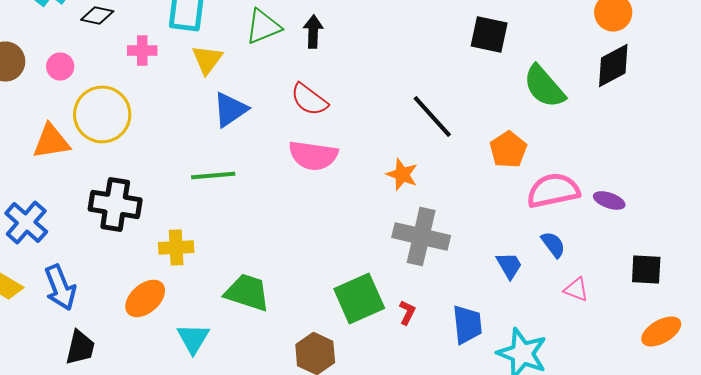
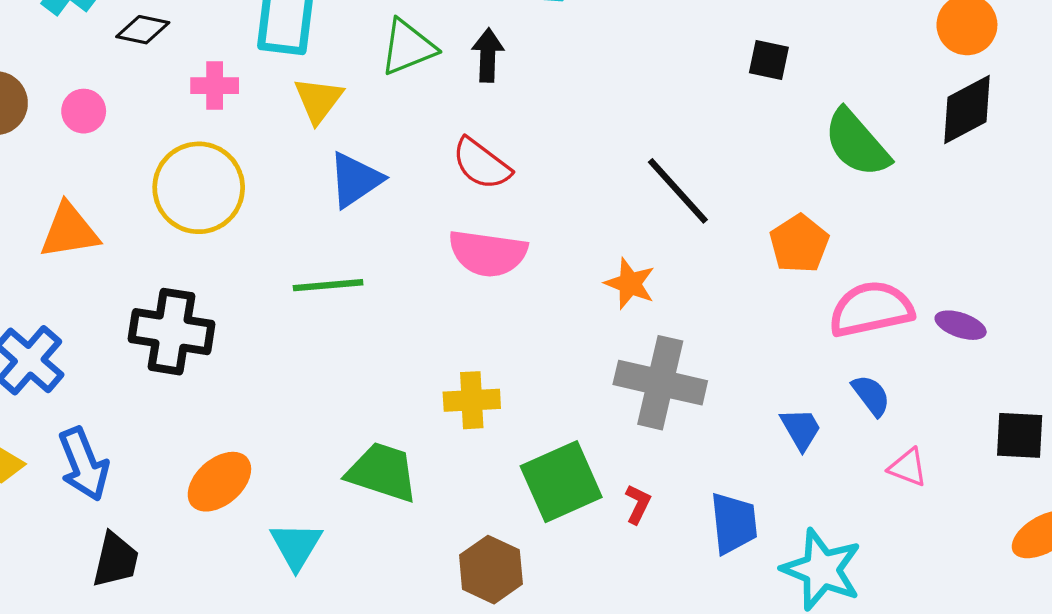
black square: (489, 34) -> (769, 60), size x0.7
yellow circle: (102, 114) -> (199, 188), moved
yellow cross: (176, 247) -> (472, 400), moved

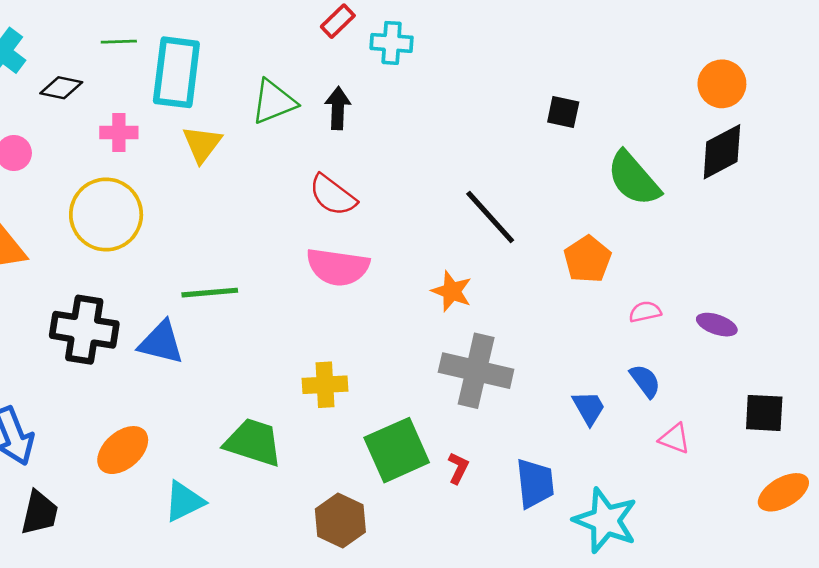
blue triangle: (355, 180) -> (161, 343), moved, turned 48
pink semicircle: (871, 309) -> (645, 312), size x0.5
cyan triangle: (296, 546) -> (184, 501), turned 33

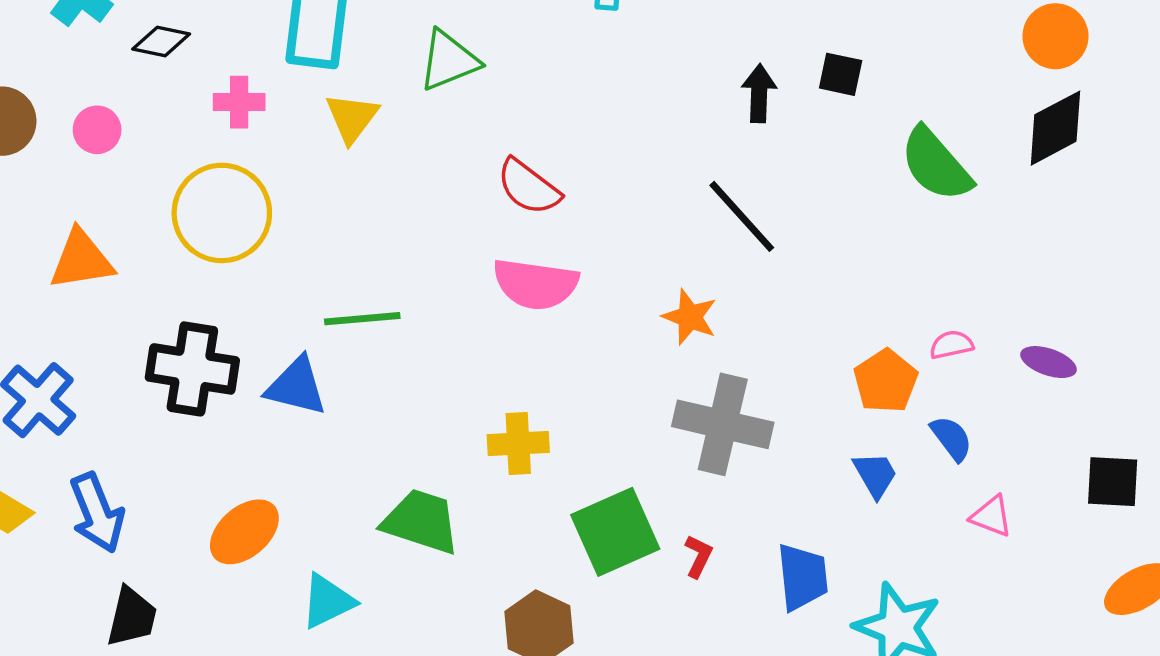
black arrow: (338, 108) -> (759, 93), moved
orange pentagon: (587, 259) -> (886, 381), moved

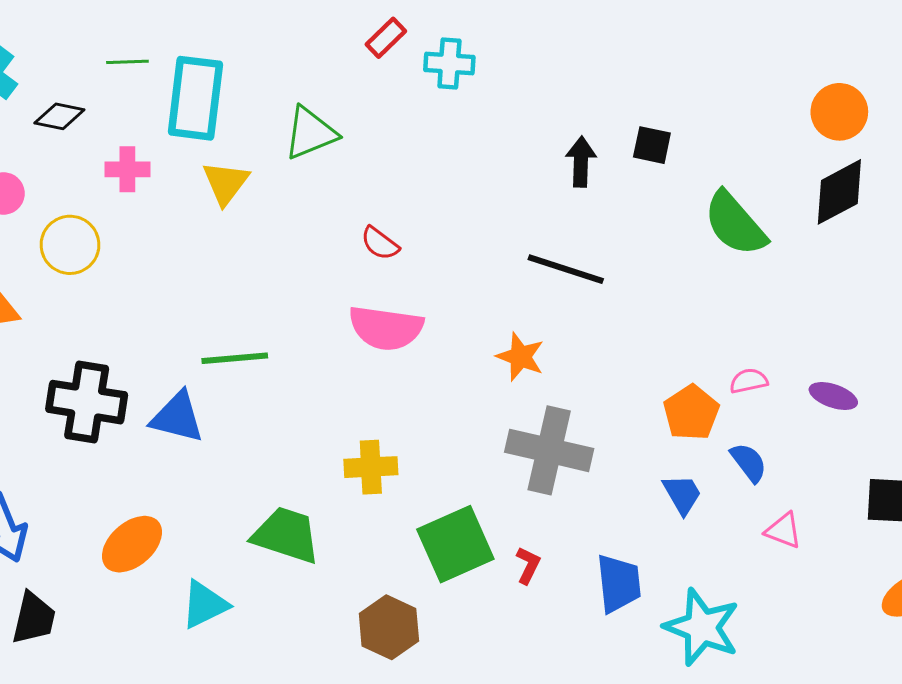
red semicircle: (529, 187) -> (380, 243), size x0.7
yellow circle: (222, 213) -> (70, 245), moved, size x0.7
black line: (742, 216) -> (566, 269), turned -30

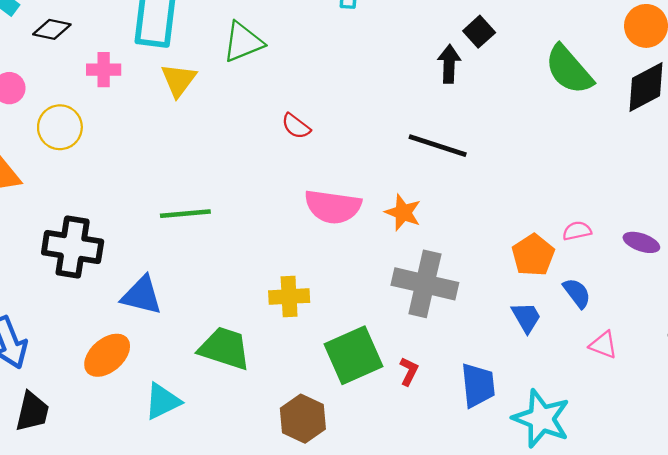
black square: (652, 145) -> (479, 32), moved, turned 36
green semicircle: (735, 224) -> (569, 70), moved
pink semicircle: (386, 328) -> (333, 207), moved
blue triangle: (177, 417) -> (142, 295), moved

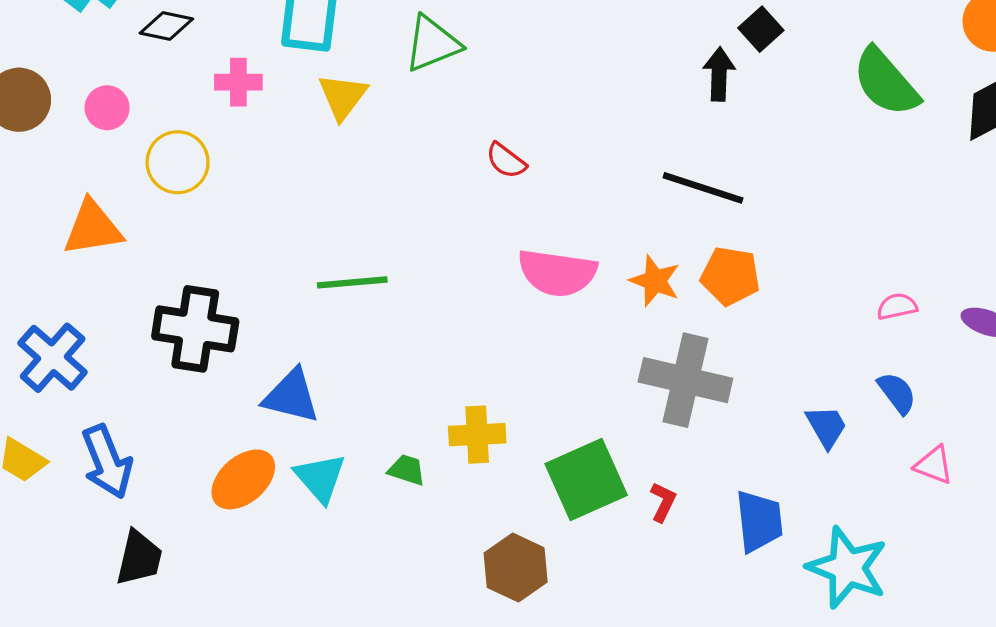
orange pentagon: (533, 255) -> (730, 276), moved, turned -30
yellow cross: (289, 297) -> (477, 435), moved
green trapezoid: (225, 348) -> (407, 470), size x0.5
cyan triangle: (162, 401) -> (320, 478), moved, turned -45

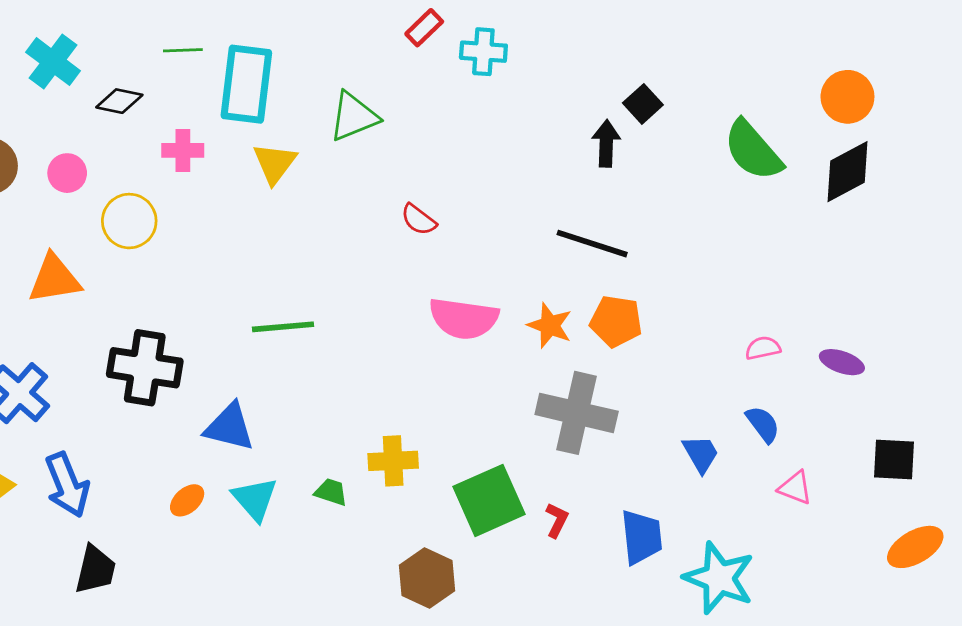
orange ellipse: (243, 479) -> (187, 500), size x0.6

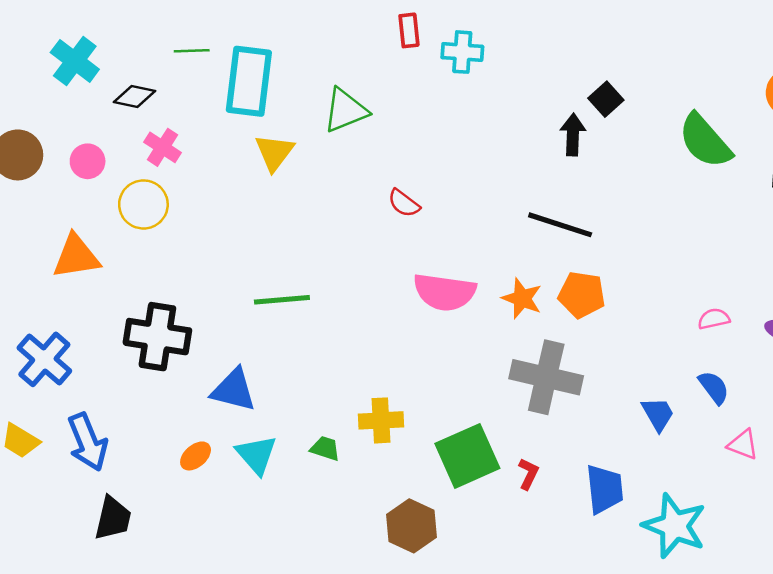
red rectangle: (424, 28) -> (409, 30), turned -52
pink cross: (183, 150) -> (163, 147), moved, turned 33

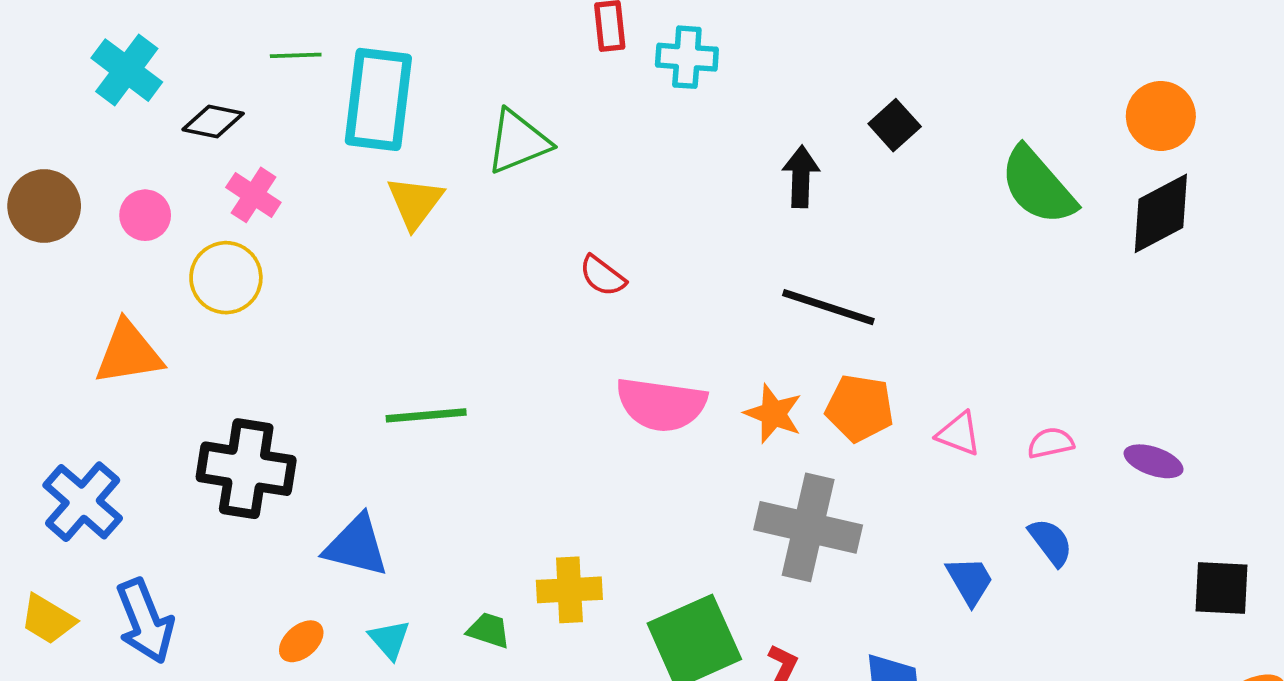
black arrow: (573, 135) -> (801, 177), moved
pink triangle: (743, 445) -> (959, 434), moved
cyan triangle: (257, 455) -> (389, 639), size x0.7

